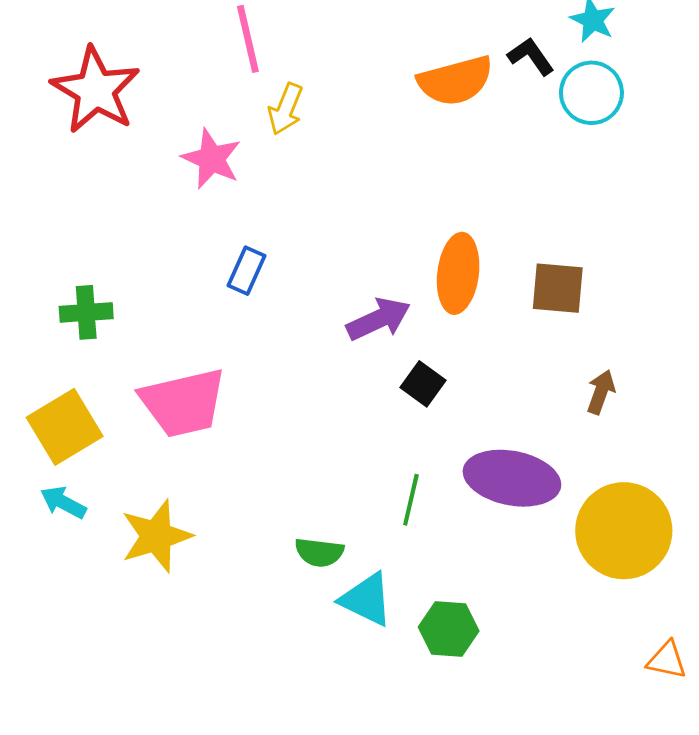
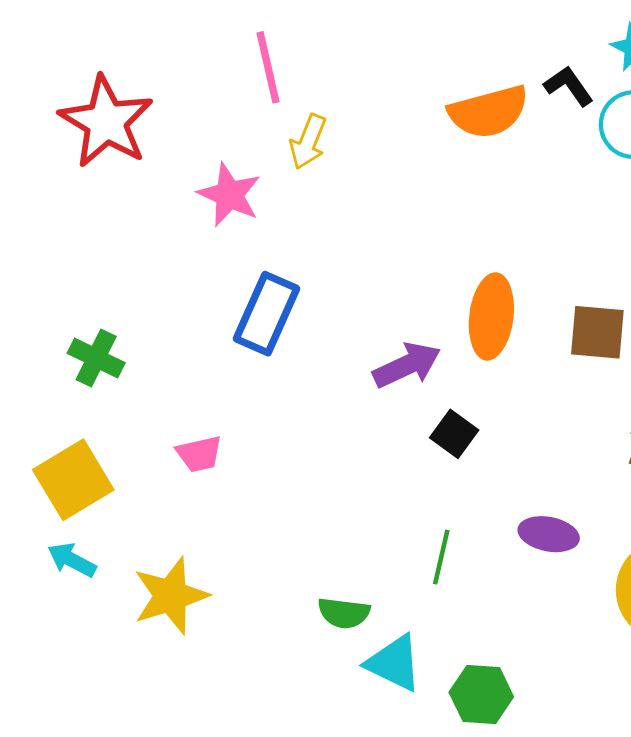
blue rectangle: (247, 271) -> (267, 314), size x1.6
green cross: (86, 312) -> (96, 358), turned 30
pink trapezoid: (183, 403) -> (199, 454), size x0.5
purple ellipse: (512, 478) -> (549, 534), size x0.6

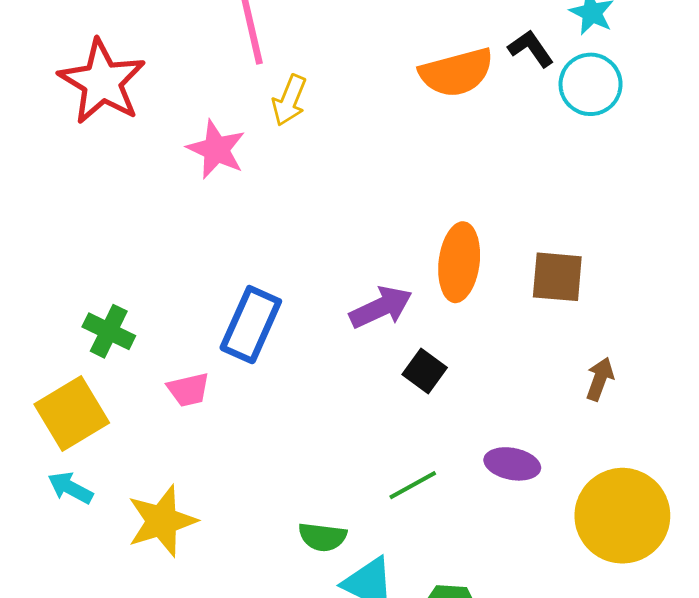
blue rectangle: (267, 314) -> (251, 325), moved
green cross: (96, 358) -> (109, 331), moved
green line: (441, 557) -> (413, 485), turned 48

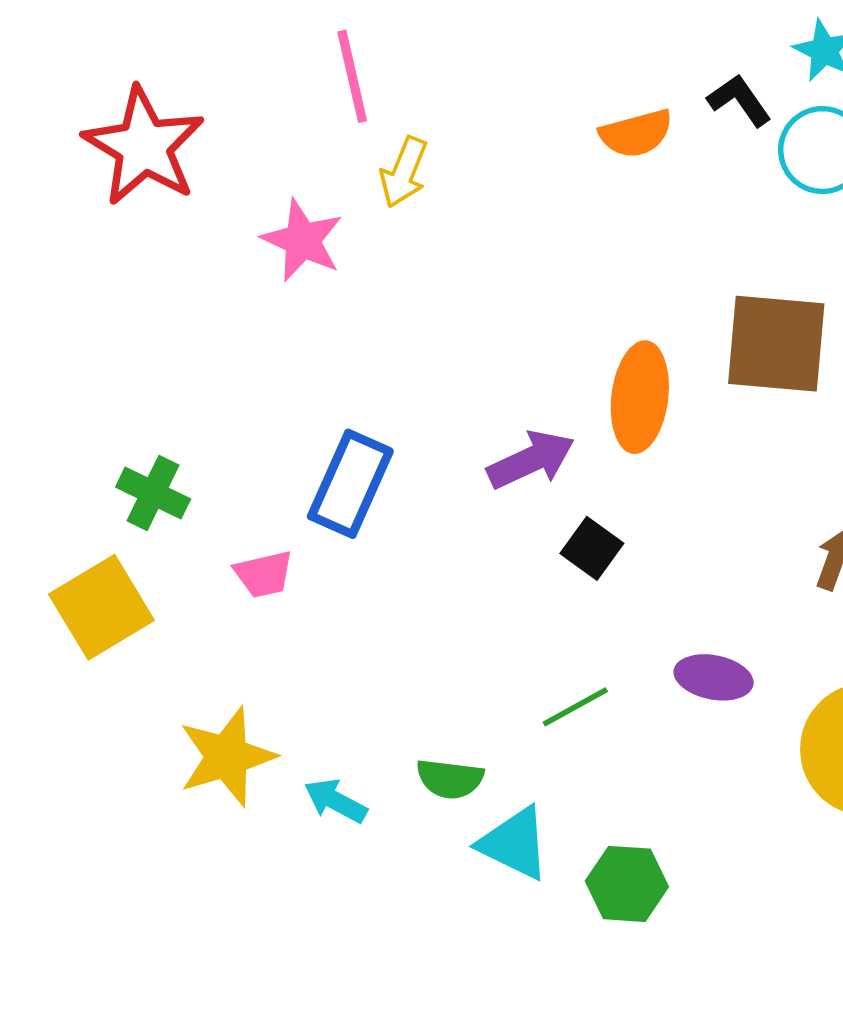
orange semicircle: (456, 72) -> (636, 133), size x0.7
brown square: (557, 277) -> (776, 344), moved, size x1.4
cyan arrow: (70, 488) -> (336, 801), moved

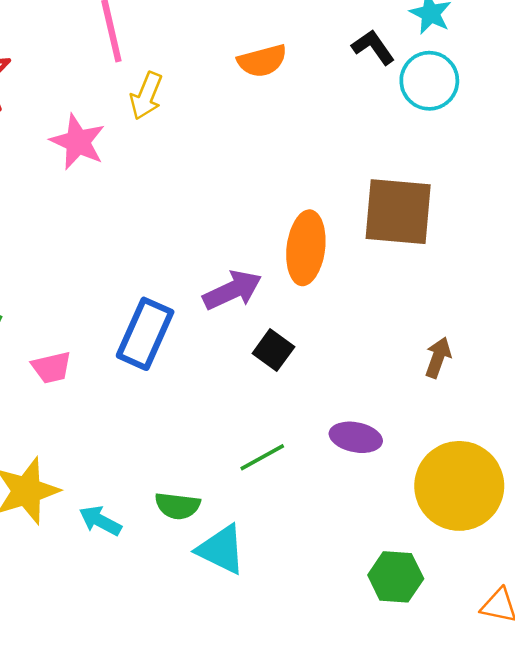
orange semicircle: (636, 133) -> (262, 61), moved
blue rectangle: (350, 484) -> (145, 334), moved
green hexagon: (627, 884) -> (396, 577), moved

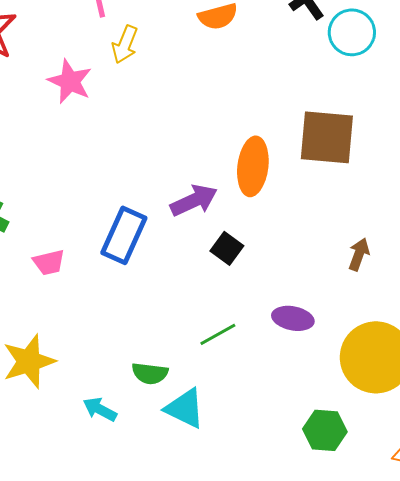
cyan arrow: (100, 521) -> (100, 409), moved

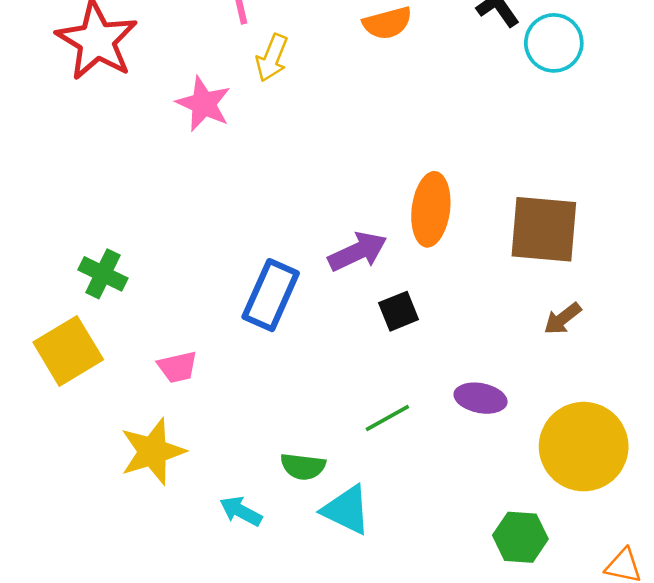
brown square: (327, 137) -> (544, 229), moved
black square: (227, 248) -> (399, 311), turned 32
brown arrow: (359, 254) -> (563, 319), turned -148
pink trapezoid: (49, 262) -> (177, 367), moved

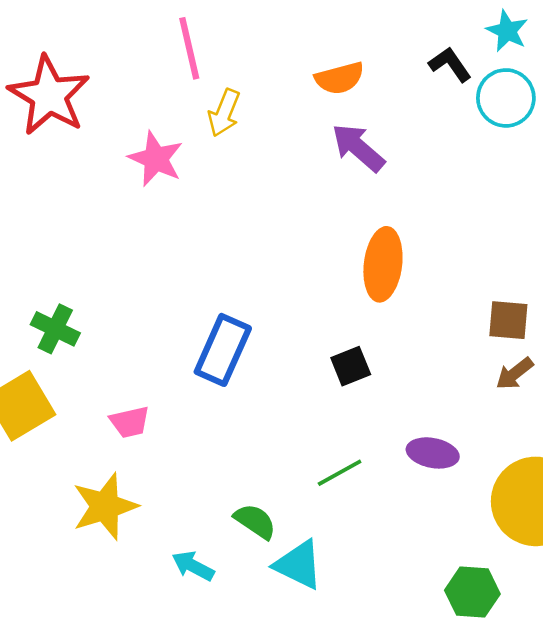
brown square: (544, 229) -> (508, 320), moved, size x0.6
purple arrow: (358, 252) -> (358, 148), moved, turned -114
green semicircle: (303, 466) -> (255, 521), turned -153

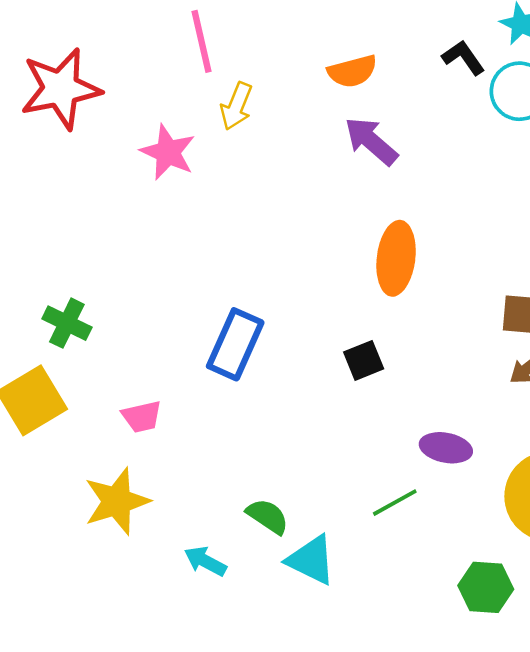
red star: (49, 95) -> (61, 89), turned 30
green line: (340, 473) -> (395, 503), moved

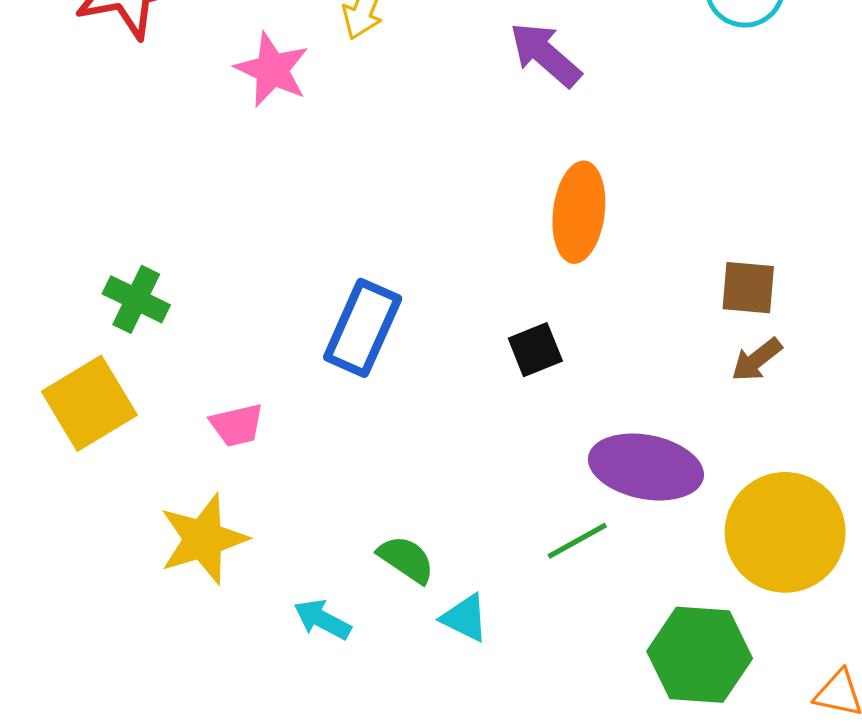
purple ellipse: (446, 448) -> (646, 467), size x1.6
cyan triangle: (311, 560) -> (465, 618), size x0.7
green hexagon: (486, 587) -> (700, 655), size x1.4

